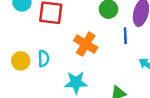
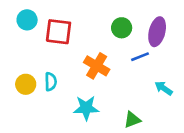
blue line: (125, 36) -> (140, 57), turned 70

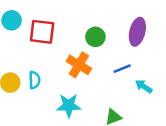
green circle: (122, 28) -> (95, 37), moved
blue line: (140, 57) -> (122, 69), moved

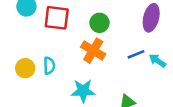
green circle: (95, 37) -> (99, 23), moved
cyan arrow: (144, 86) -> (157, 61), moved

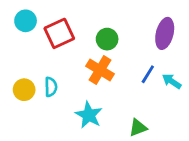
red square: (57, 18) -> (59, 33), turned -32
blue line: (136, 54) -> (148, 74), turned -36
cyan star: (83, 91) -> (89, 115), turned 30

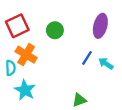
orange cross: (100, 70) -> (26, 55), moved
cyan star: (89, 115) -> (25, 90), moved

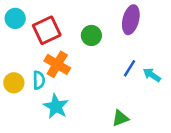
purple ellipse: (100, 26) -> (131, 20), moved

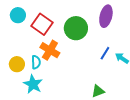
red square: (47, 30) -> (42, 24), turned -30
green circle: (91, 35) -> (76, 28), size x1.5
cyan star: (56, 106) -> (33, 84), moved

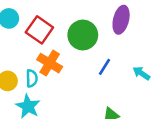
blue line: (105, 53) -> (104, 67), moved

